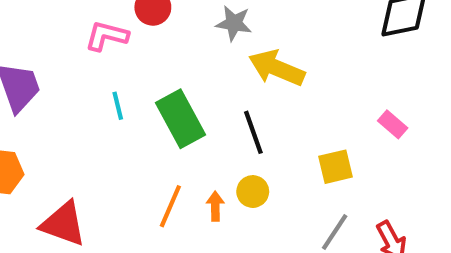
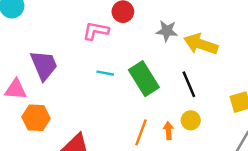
gray star: (234, 23) -> (167, 31), moved
cyan line: (118, 106) -> (105, 73), turned -63

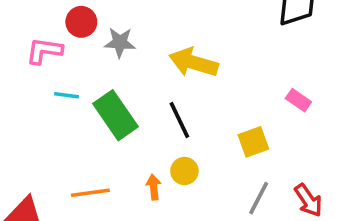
gray star: (167, 31) -> (120, 42), moved
cyan line: (105, 73) -> (67, 95), moved
orange line: (141, 132) -> (90, 193), moved, turned 65

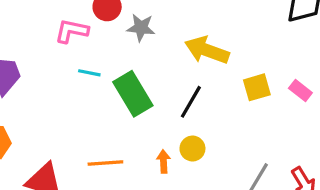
black line: (179, 120) -> (191, 102), turned 52
yellow square: (253, 142) -> (257, 87), moved

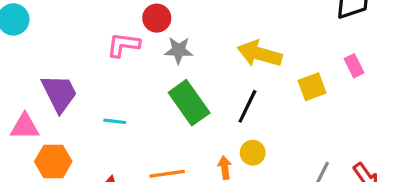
gray star: (141, 28) -> (179, 50), moved
cyan line: (89, 73) -> (115, 121), moved
pink rectangle: (300, 91) -> (354, 66), moved, turned 30

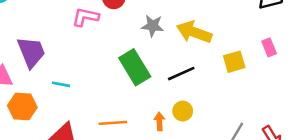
gray star: (179, 50) -> (153, 26), moved
black line: (247, 106) -> (181, 74), turned 36
cyan line: (115, 121) -> (61, 84), moved

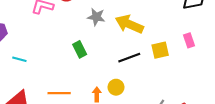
green rectangle: (135, 67) -> (80, 49), size x0.6
black line: (181, 74) -> (129, 58), moved

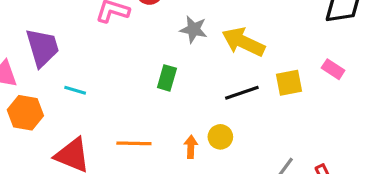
pink rectangle: (189, 40) -> (333, 69), turned -40
green rectangle: (80, 49) -> (167, 78), turned 42

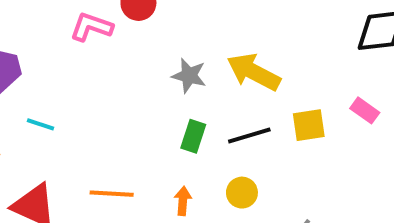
gray star: (194, 29) -> (189, 76), moved
green rectangle: (167, 78) -> (193, 136), moved
yellow circle: (220, 137) -> (242, 193), moved

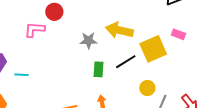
cyan line: (41, 124) -> (21, 75), moved
yellow square: (309, 125) -> (153, 49), size x1.5
yellow circle: (242, 193) -> (147, 88), moved

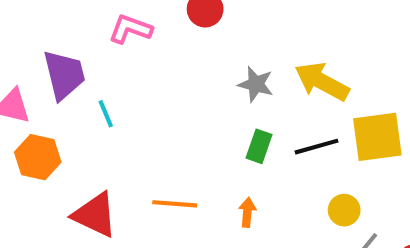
pink L-shape: (35, 30) -> (130, 29), moved
cyan line: (21, 75) -> (106, 114), turned 48

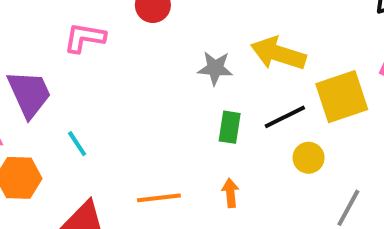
cyan line: (106, 114) -> (77, 144), moved
yellow circle: (344, 210) -> (309, 158), moved

